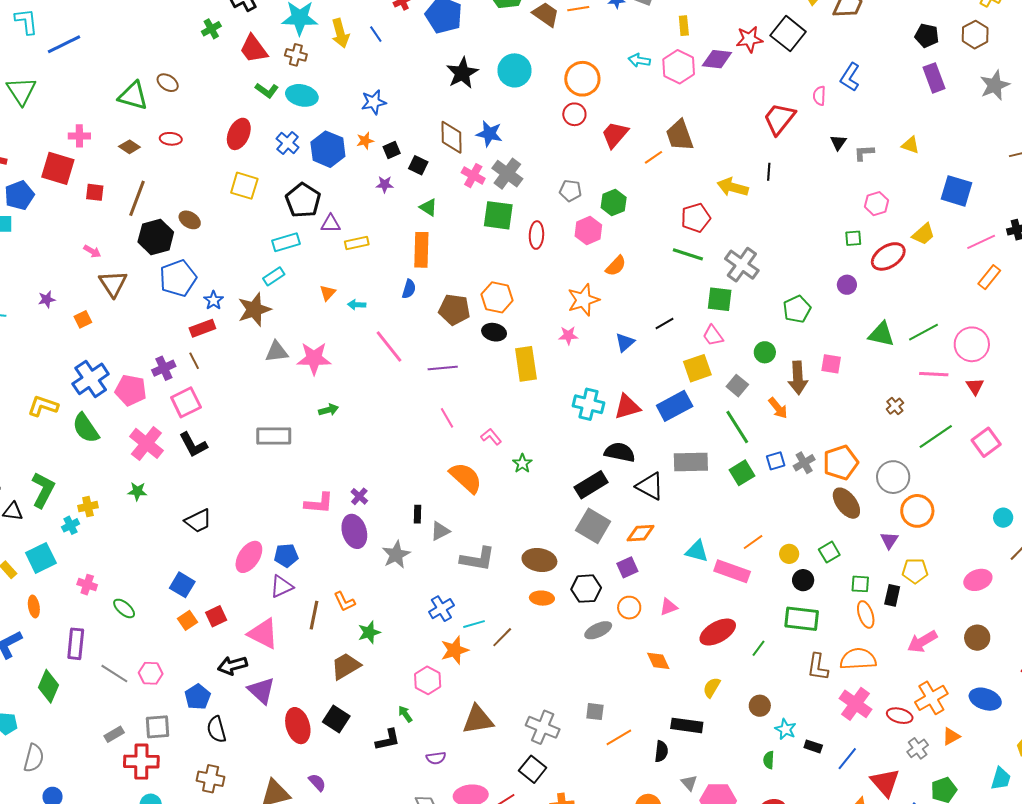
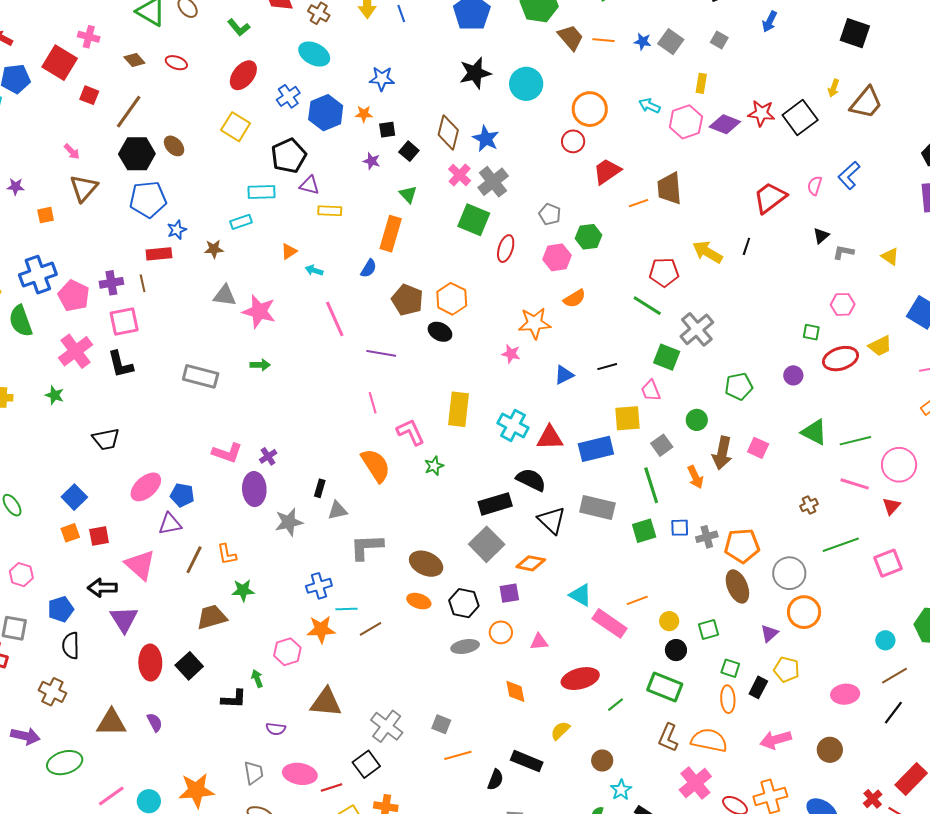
green L-shape: (267, 90) -> (239, 27), moved
brown star: (254, 310) -> (214, 249), size x0.6
yellow rectangle: (526, 364) -> (458, 409), moved
pink L-shape: (491, 437) -> (411, 432), size x1.4
gray L-shape: (478, 559) -> (367, 547), turned 153

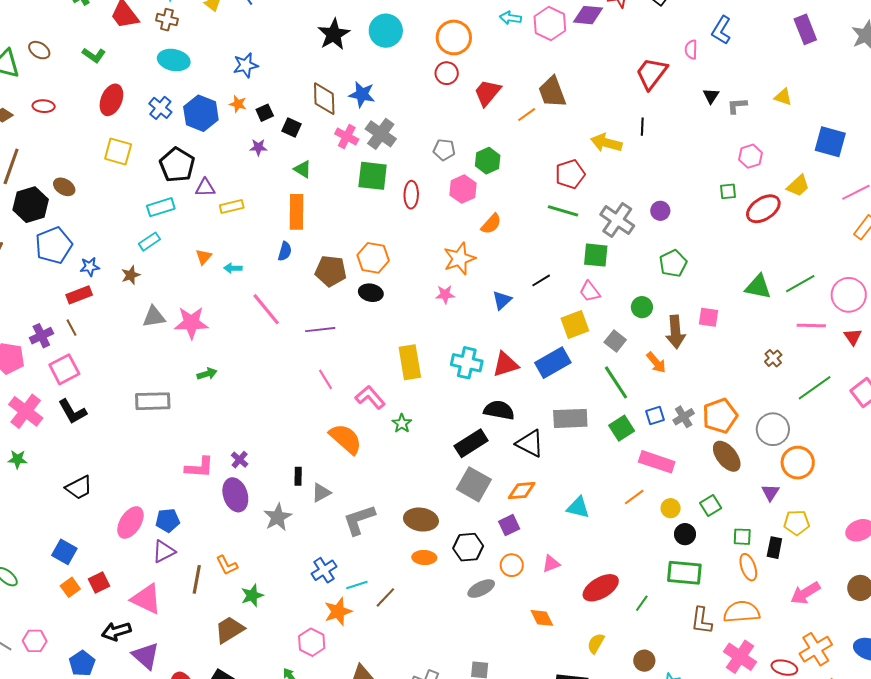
orange star: (364, 114) -> (238, 104), turned 30
blue star: (177, 230) -> (90, 267), turned 30
purple circle: (793, 375) -> (660, 211), moved
pink rectangle: (610, 623) -> (657, 462), moved

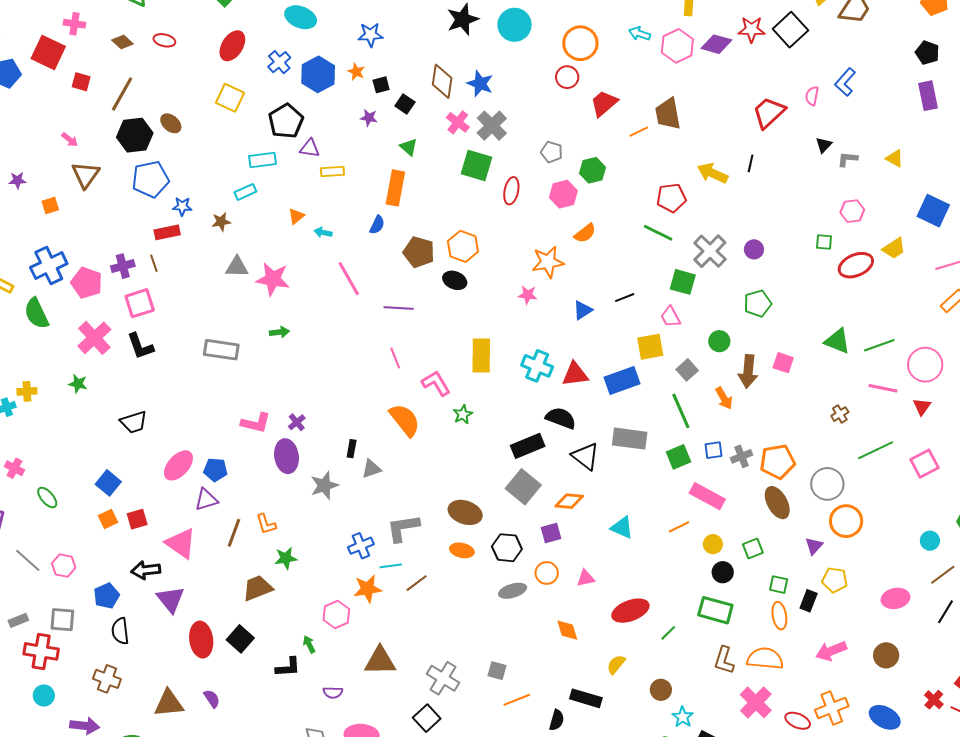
gray L-shape: (359, 520) -> (403, 528), moved

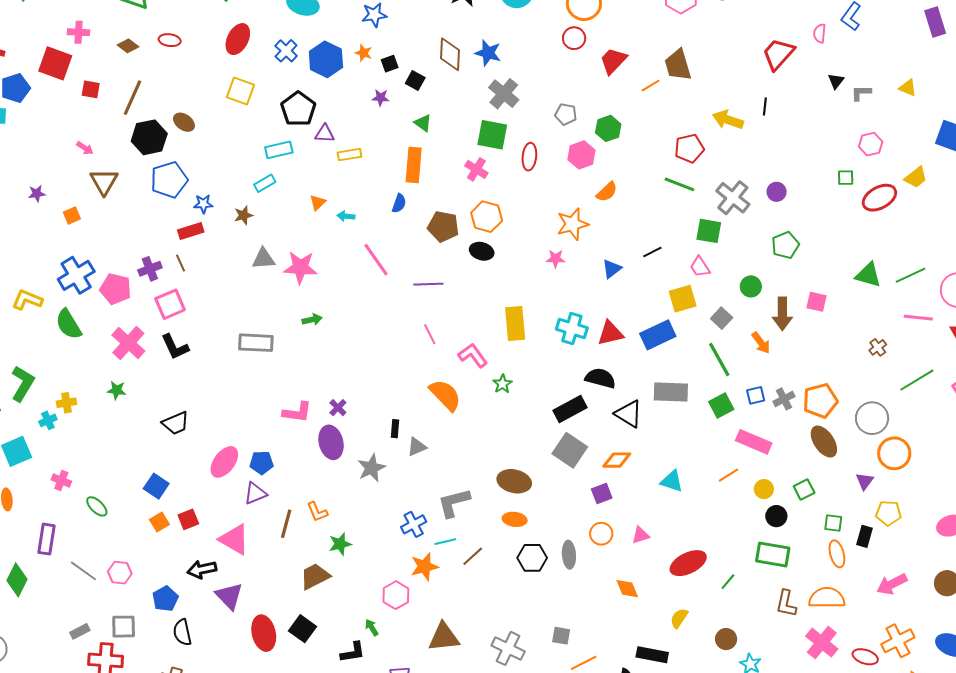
pink cross: (458, 122) -> (476, 169), moved
black hexagon: (507, 548) -> (532, 558), moved
gray ellipse: (513, 591) -> (569, 555), turned -72

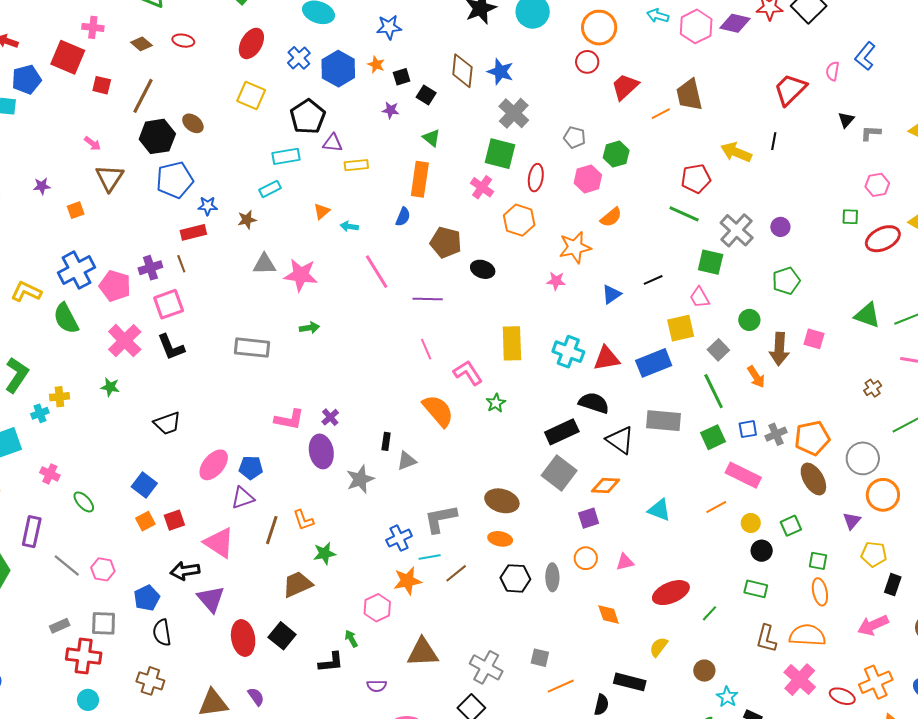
orange hexagon: (487, 217) -> (519, 220), moved
black rectangle: (864, 536) -> (893, 585), moved
green rectangle: (773, 555) -> (756, 589), size x0.7

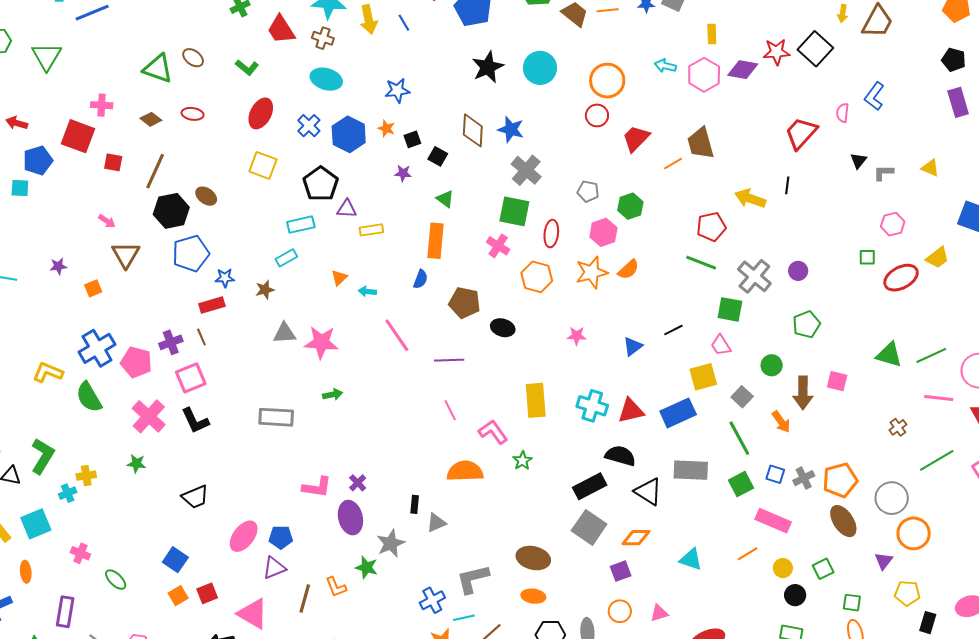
orange star: (575, 247) -> (592, 272), moved
orange semicircle: (438, 411) -> (465, 471), turned -48
blue square: (748, 429) -> (775, 474), turned 30
green star: (324, 553) -> (366, 567), moved, turned 30

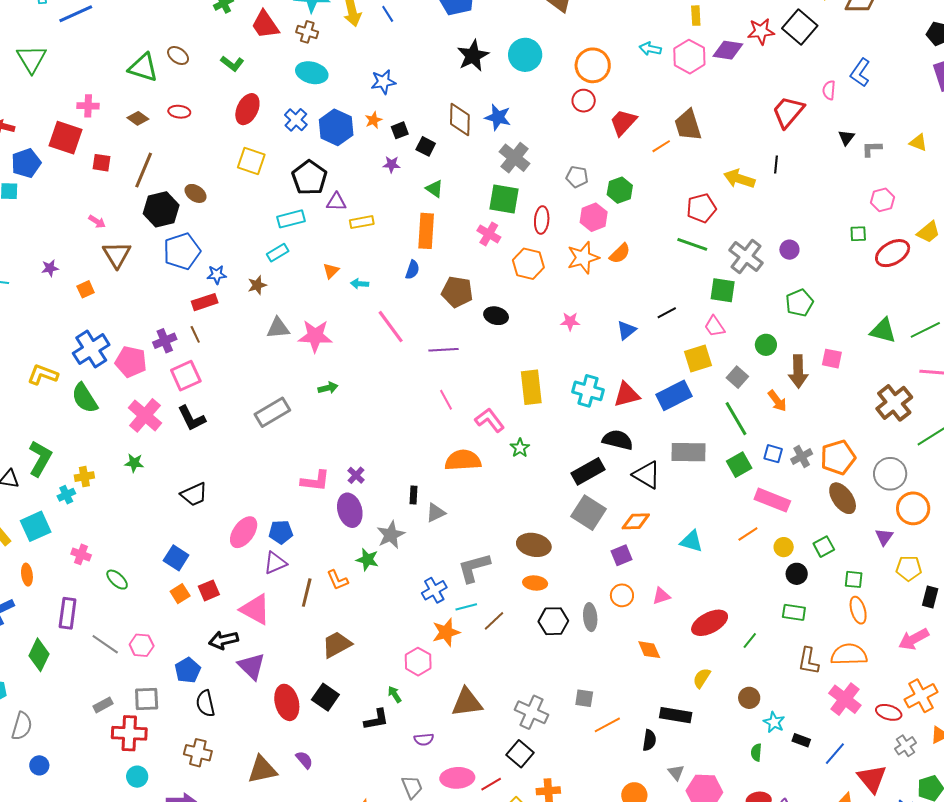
orange star: (386, 128) -> (373, 120), turned 30
gray rectangle: (276, 417) -> (272, 412), turned -32
brown cross: (898, 427) -> (894, 403), size x2.0

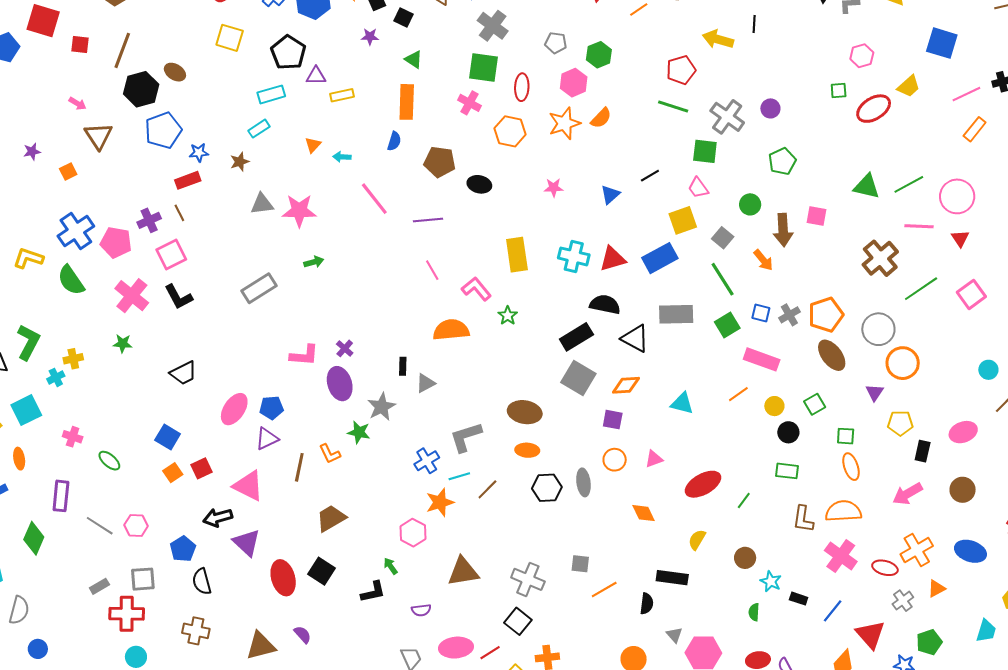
purple square: (621, 555) -> (613, 420), turned 35

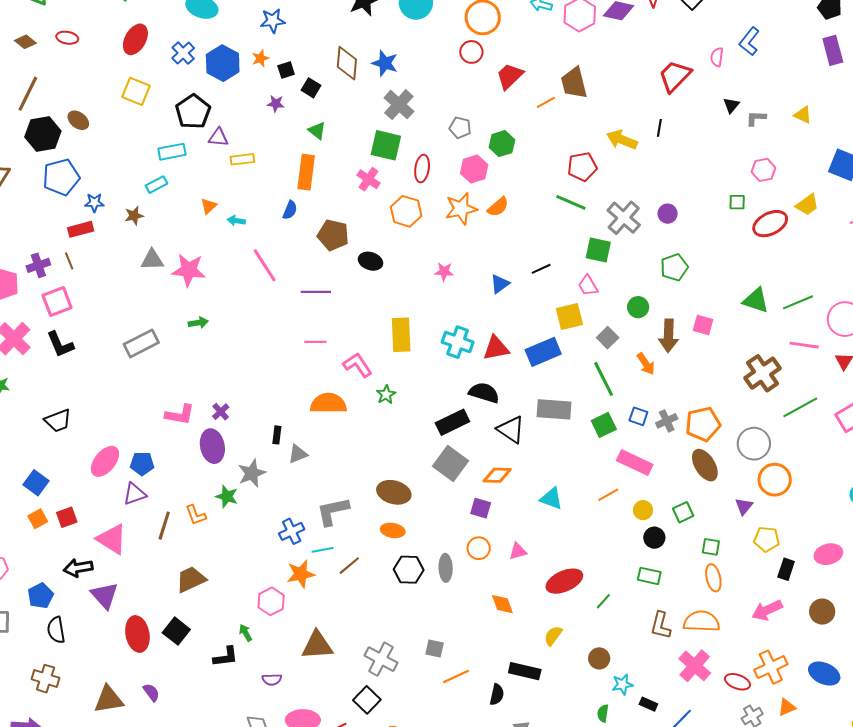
pink line: (432, 270) -> (315, 342), turned -65
cyan star: (771, 581) -> (622, 684), turned 30

